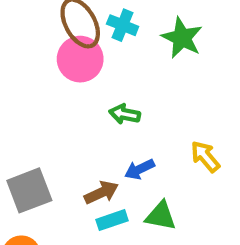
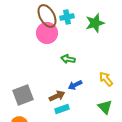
cyan cross: (123, 25) -> (67, 17), turned -32
green star: (182, 38) -> (95, 23), turned 30
green triangle: (161, 216) -> (105, 107), moved, turned 35

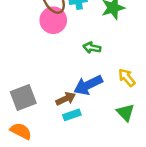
green arrow: (68, 59) -> (92, 48), moved
blue arrow: (75, 85) -> (88, 85), size x1.6

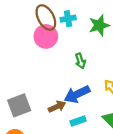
green arrow: (92, 48) -> (80, 61), turned -120
cyan rectangle: (72, 115) -> (78, 121), moved

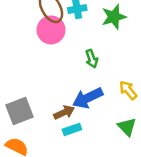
cyan rectangle: (78, 121) -> (72, 129), moved

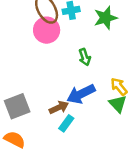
green triangle: (127, 127) -> (118, 104), moved
cyan rectangle: (72, 129) -> (66, 123), turned -35

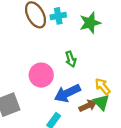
pink circle: (47, 30) -> (41, 75), moved
brown arrow: (59, 107) -> (88, 106), moved

